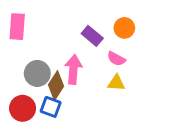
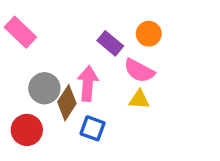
pink rectangle: (17, 27) -> (20, 32), turned -50
pink semicircle: (116, 59) -> (139, 71), size x1.4
blue square: (51, 107) -> (93, 128), moved

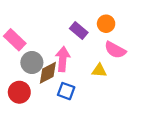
pink rectangle: (20, 32) -> (15, 40), moved
pink semicircle: (139, 71) -> (115, 50), moved
brown diamond: (67, 103) -> (48, 73), turned 30

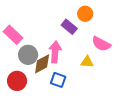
orange circle: (106, 24) -> (85, 14), moved

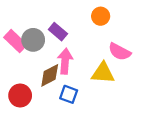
purple rectangle: (69, 27) -> (58, 32), moved
gray circle: (28, 55) -> (33, 40), moved
yellow triangle: (87, 62) -> (103, 73), size x1.5

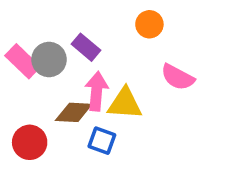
yellow triangle: (103, 73) -> (125, 104), moved
brown diamond: (50, 75) -> (74, 112), turned 30

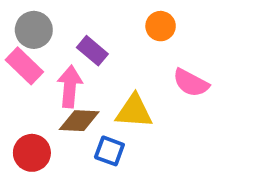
gray circle: (49, 60) -> (34, 30), moved
pink arrow: (97, 91) -> (70, 87), moved

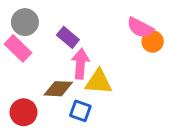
orange circle: (161, 26) -> (153, 42), moved
pink semicircle: (191, 83) -> (140, 28), moved
pink arrow: (70, 87) -> (80, 64), moved

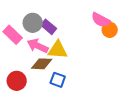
gray circle: (25, 22) -> (33, 23), moved
pink arrow: (80, 64) -> (38, 46), moved, turned -70
yellow triangle: (98, 82) -> (58, 50), moved

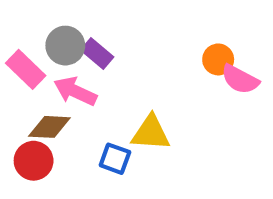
pink semicircle: (101, 20) -> (240, 79), moved
yellow triangle: (58, 50) -> (151, 133), moved
brown diamond: (42, 64) -> (49, 127), moved

